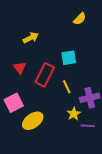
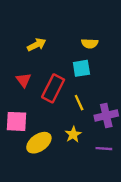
yellow semicircle: (80, 19) -> (90, 43), moved, turned 48
pink square: (14, 103) -> (16, 121), turned 30
yellow star: (74, 114) -> (73, 134), moved

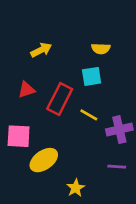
red triangle: (24, 80) -> (27, 90), turned 49
yellow line: (79, 103) -> (89, 115), turned -35
yellow star: (73, 134) -> (76, 188), moved

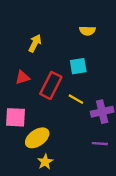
yellow semicircle: (101, 49) -> (87, 31), moved
yellow arrow: (41, 50) -> (35, 43), turned -36
yellow star: (76, 188) -> (45, 162), moved

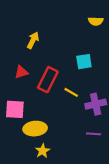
yellow semicircle: (87, 31) -> (96, 21), moved
cyan square: (78, 66) -> (84, 62), moved
yellow ellipse: (37, 138) -> (35, 129), turned 30

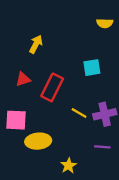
yellow line: (71, 92) -> (79, 113), moved
yellow star: (43, 151) -> (69, 166), moved

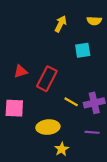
yellow arrow: (36, 44) -> (61, 24), moved
cyan square: (92, 68) -> (83, 50), moved
yellow ellipse: (38, 141) -> (48, 127), moved

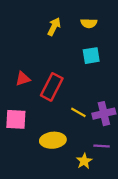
yellow semicircle: (94, 21) -> (89, 23), moved
yellow arrow: (61, 24) -> (54, 27), moved
yellow star: (62, 149) -> (84, 161), moved

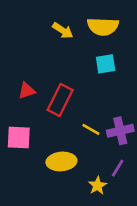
yellow semicircle: (89, 23) -> (103, 26), size x1.6
yellow arrow: (54, 27) -> (63, 31), turned 96
purple line: (102, 146) -> (118, 168), turned -63

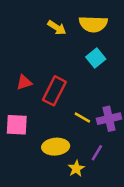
cyan square: (106, 64) -> (96, 58), turned -30
purple line: (118, 168) -> (97, 153), moved
yellow star: (98, 186) -> (76, 168), moved

